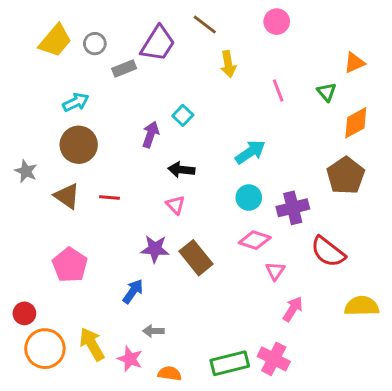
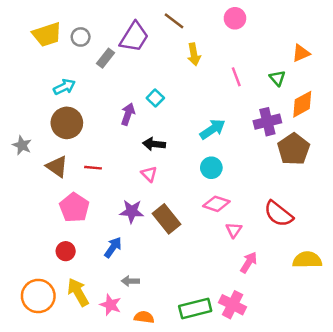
yellow trapezoid: (55, 41) -> (47, 34), turned 32
gray rectangle: (124, 68) -> (105, 58), turned -30
purple cross: (293, 208) -> (267, 122), moved
pink pentagon: (70, 265) -> (74, 208), moved
red circle: (24, 313) -> (66, 251), moved

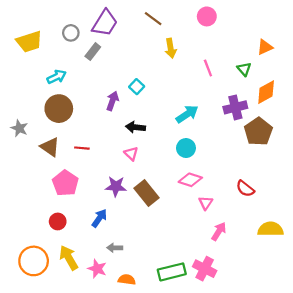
yellow trapezoid: (47, 34) -> (29, 42), moved
purple trapezoid: (134, 37) -> (105, 23), moved
red semicircle: (279, 214) -> (245, 189), size x0.7

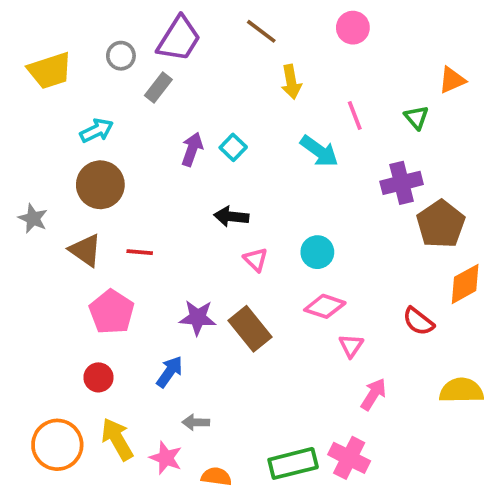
orange diamond: (266, 92) -> (465, 284), moved
purple arrow: (113, 101) -> (192, 149), moved
cyan arrow: (187, 114) -> (319, 151), moved, turned 70
pink triangle: (131, 154) -> (256, 260), moved

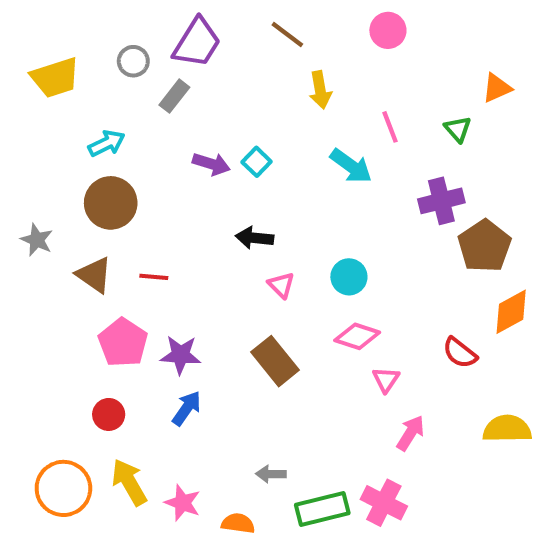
purple arrow: (192, 149) -> (211, 164), turned 88
purple star: (198, 318) -> (181, 355), moved
gray arrow: (196, 422) -> (271, 474), moved

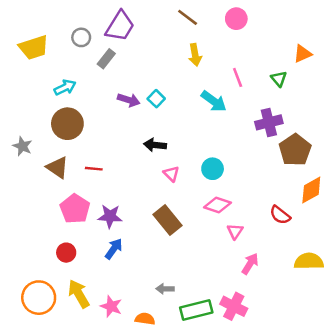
brown line: (287, 34) -> (188, 17), moved

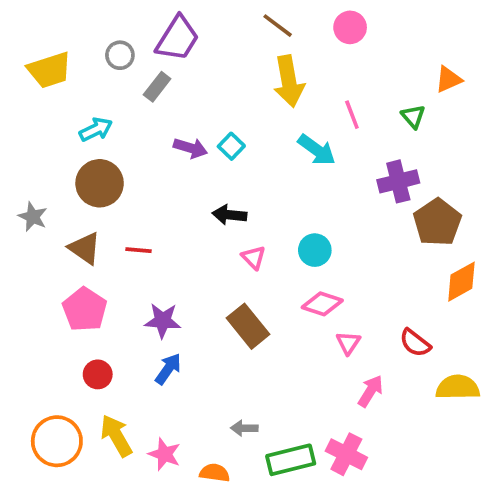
yellow arrow: (195, 55) -> (289, 81), size x1.5
pink pentagon: (75, 209) -> (85, 309), moved
red semicircle: (280, 215) -> (415, 343), moved

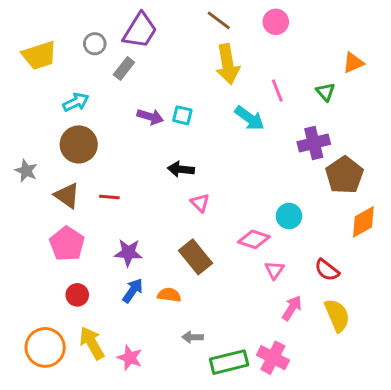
cyan square: (231, 146) -> (182, 115), turned -30
cyan circle: (315, 250) -> (289, 216), moved
yellow semicircle: (458, 387) -> (337, 315), moved, turned 68
orange semicircle: (215, 473) -> (169, 295), moved

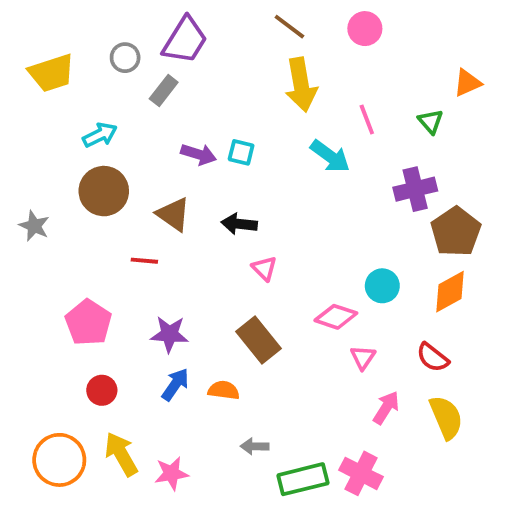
brown triangle: (67, 196) -> (173, 214), moved
orange diamond: (363, 222) -> (450, 292), moved
pink star: (130, 358) -> (171, 473), turned -30

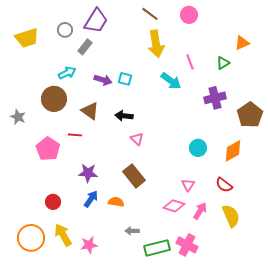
green triangle: (431, 121) -> (223, 63), turned 40
cyan arrow: (100, 135) -> (67, 73), moved
brown pentagon: (456, 232) -> (250, 115), moved
pink diamond: (336, 317) -> (174, 206), moved
pink pentagon: (88, 323) -> (48, 149), moved

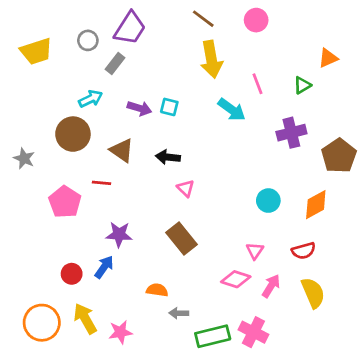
red semicircle: (224, 185) -> (304, 251), turned -54
blue arrow: (91, 199) -> (104, 267), moved
orange semicircle: (116, 202) -> (157, 290), moved

